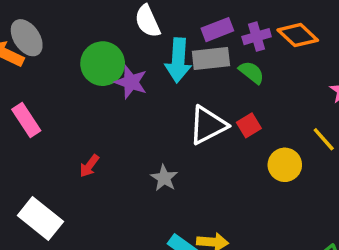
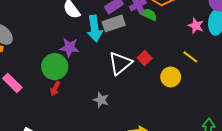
green circle: (103, 64) -> (55, 67), moved
green semicircle: (251, 72) -> (149, 14), moved
red arrow: (89, 166) -> (55, 89), moved

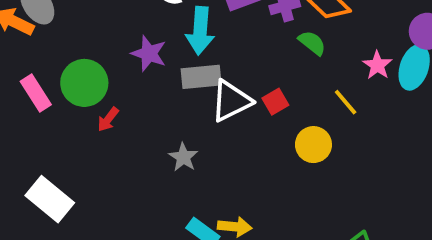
green semicircle: (149, 14) -> (312, 43), moved
gray rectangle: (114, 23) -> (201, 77), moved
yellow line: (190, 57) -> (346, 102), moved
green circle: (55, 67) -> (84, 83), moved

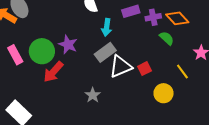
cyan arrow: (200, 31) -> (107, 27), size x0.7
purple star: (149, 53) -> (68, 45), moved
gray rectangle: (201, 77) -> (105, 52), turned -35
red arrow: (108, 119) -> (53, 72), size x1.6

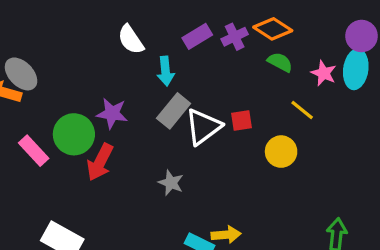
green semicircle: (167, 38) -> (280, 62), moved
red square: (145, 69) -> (242, 121), turned 32

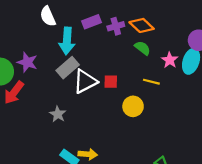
cyan arrow: (166, 71) -> (67, 41), size x1.4
yellow line: (302, 110) -> (151, 82), turned -35

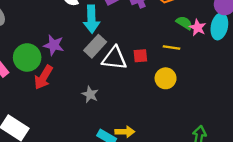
green semicircle: (143, 48) -> (184, 23), moved
white triangle: (85, 81) -> (114, 58), turned 40
yellow line: (151, 82) -> (171, 47), moved

